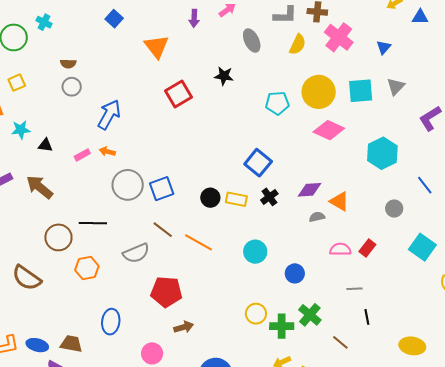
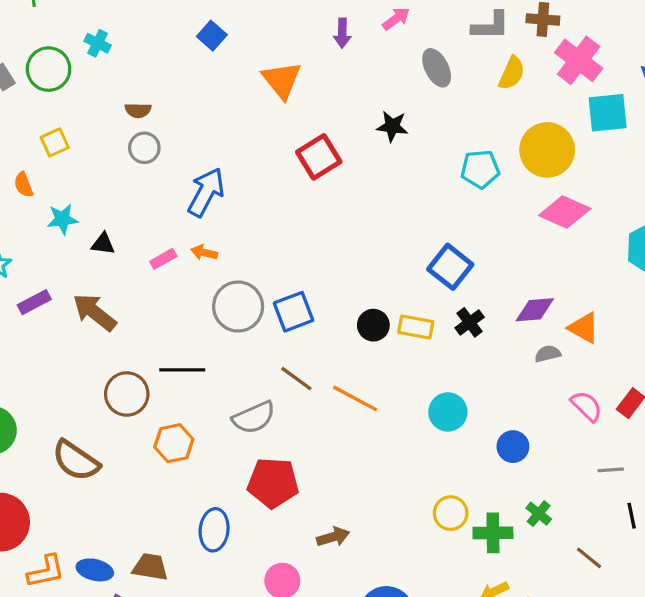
cyan square: (361, 91) -> (608, 113), moved
pink semicircle: (340, 249) -> (587, 406), turned 45
red pentagon: (166, 292) -> (273, 483), moved
green cross: (310, 315) -> (539, 514), size x0.7

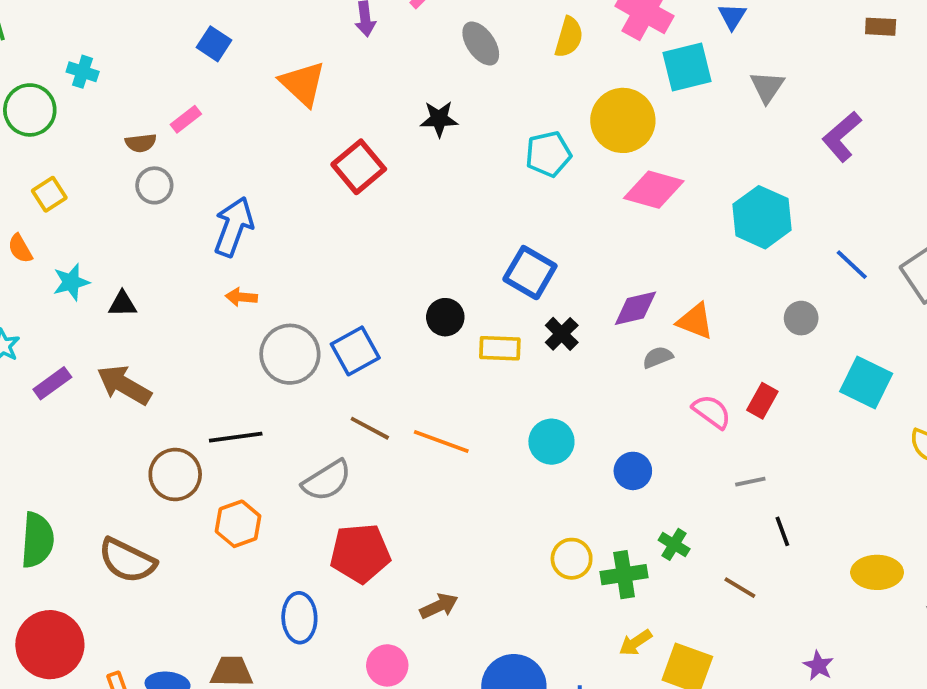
pink rectangle: (163, 259) -> (186, 119), moved
black circle: (373, 325) -> (445, 317), moved

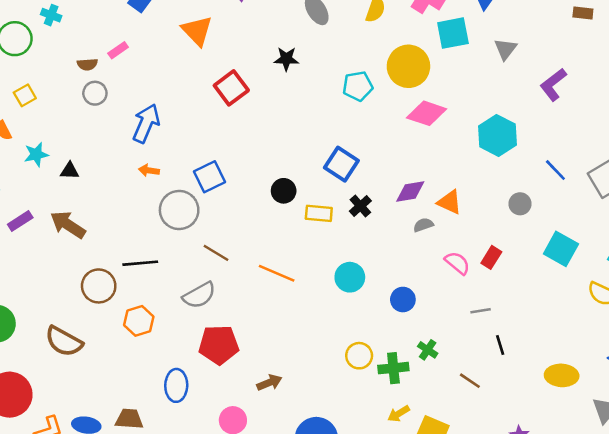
blue square: (355, 351) -> (209, 177), moved
brown line: (370, 428) -> (216, 253), moved

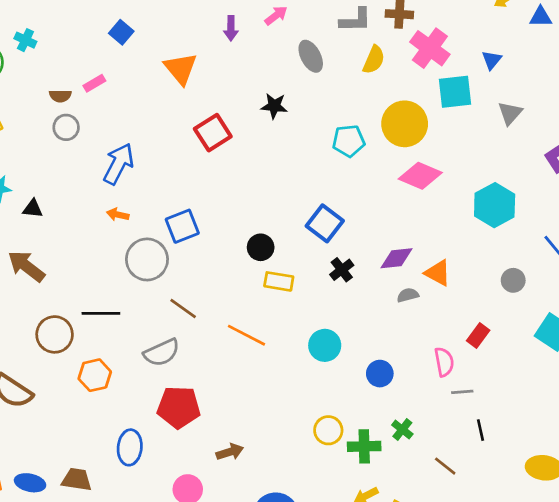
yellow rectangle: (319, 213) -> (279, 281), moved
pink semicircle: (457, 263) -> (444, 362), moved, turned 36

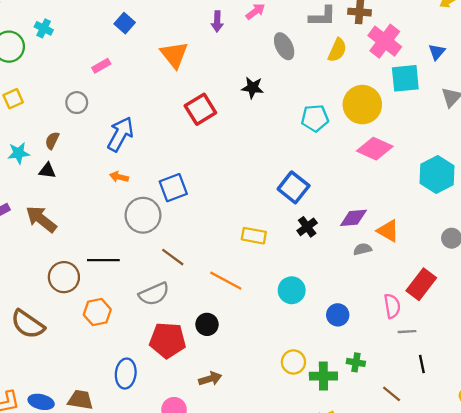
brown semicircle: (60, 96) -> (52, 141), moved, turned 114
black circle: (261, 247) -> (207, 324), moved
red rectangle: (478, 336) -> (421, 284), size x1.5
green cross: (402, 430) -> (356, 362), turned -30

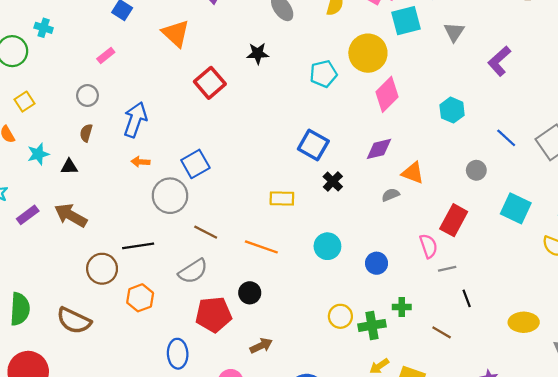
brown semicircle: (52, 141) -> (86, 133), moved
pink diamond: (375, 149) -> (387, 94), turned -60
cyan hexagon: (437, 174) -> (452, 110), size x0.7
purple diamond: (353, 218) -> (379, 149), moved

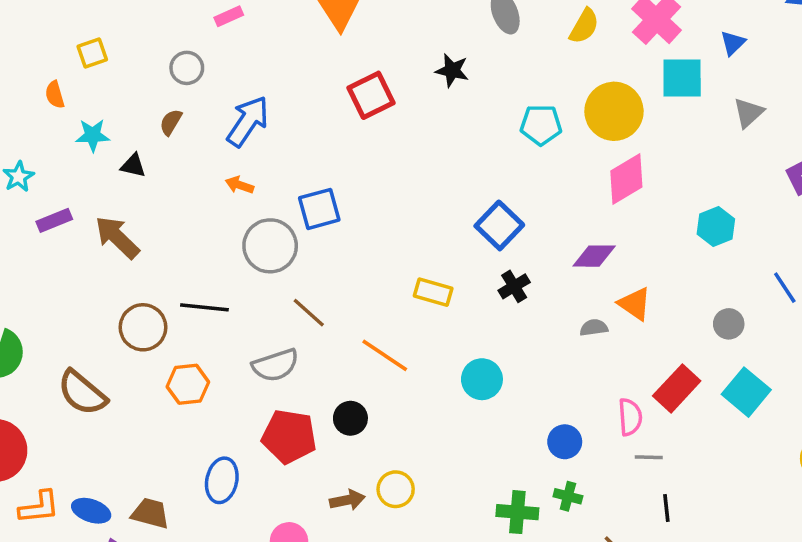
cyan square: (516, 208) -> (746, 392), moved
blue circle: (377, 263) -> (565, 442), moved
yellow circle: (340, 316) -> (396, 489), moved

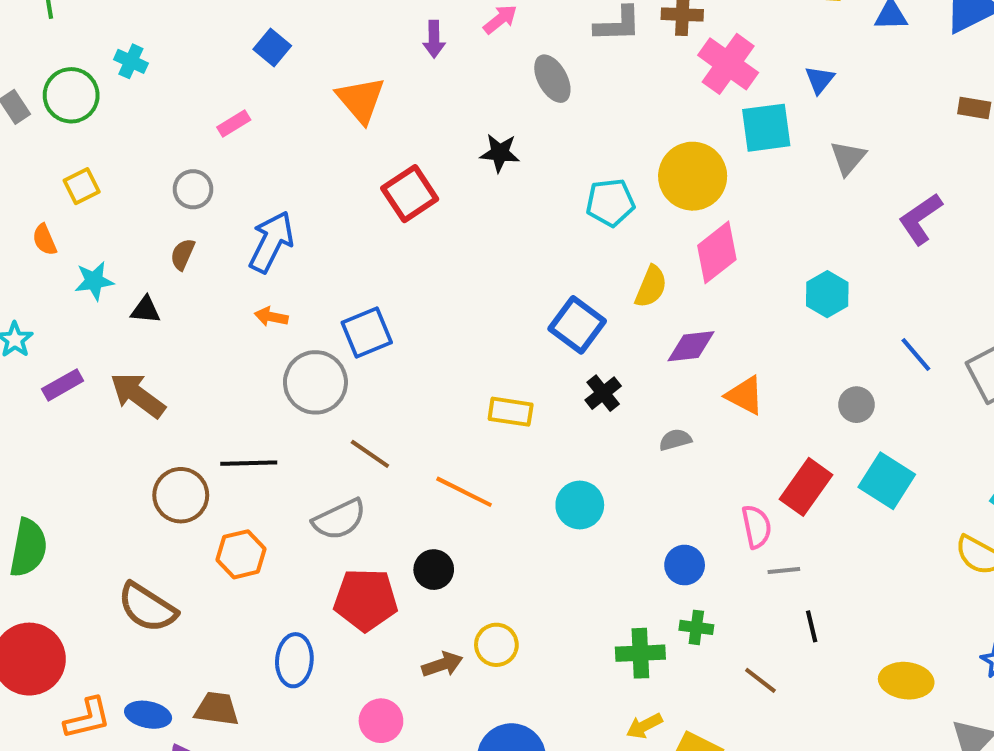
yellow semicircle: (584, 26) -> (651, 287), moved
gray semicircle: (594, 328) -> (675, 440), moved
brown semicircle: (82, 393) -> (147, 607), moved

